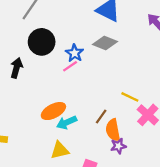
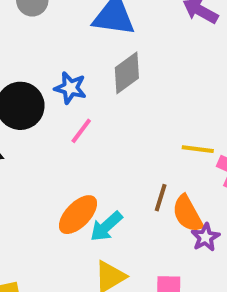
gray diamond: (105, 43) -> (127, 73), turned -40
blue star: (75, 53) -> (70, 88), moved

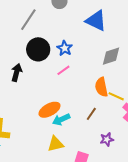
gray diamond: (127, 73) -> (111, 56), moved
orange semicircle: (188, 214) -> (101, 87), moved

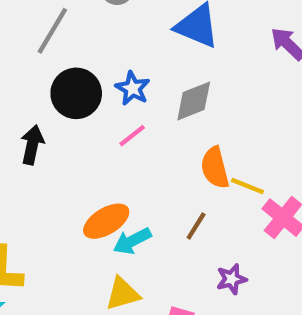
gray diamond: (111, 56) -> (194, 101), moved

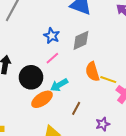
black circle: (76, 93) -> (31, 77), moved
brown line: (196, 226) -> (76, 108), moved
cyan arrow: (132, 241) -> (59, 85), moved

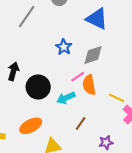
pink line: (52, 58) -> (78, 77), moved
orange semicircle: (92, 72) -> (89, 85), moved
orange ellipse: (42, 99) -> (31, 126), moved

